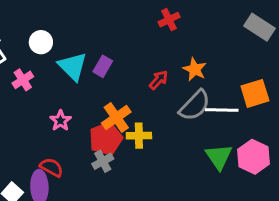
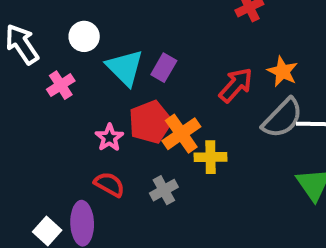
red arrow: (158, 80) -> (236, 85), size x1.4
red pentagon: (106, 139) -> (150, 122), moved
red semicircle: (51, 167) -> (109, 184), moved

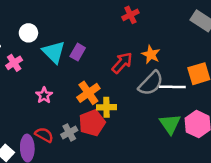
red pentagon: (150, 122) -> (92, 123), moved
red semicircle: (109, 184) -> (44, 135), moved
gray cross: (164, 190) -> (69, 132), moved

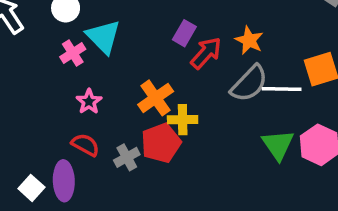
purple rectangle: (78, 52) -> (184, 33), moved
pink cross: (14, 63) -> (73, 53), moved
red semicircle: (44, 135) -> (85, 145), moved

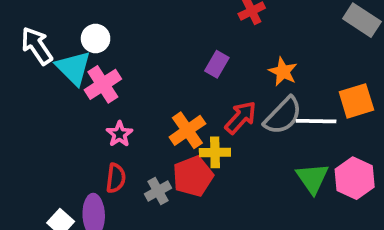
cyan triangle: (103, 37) -> (73, 68), moved
pink cross: (73, 53) -> (103, 84), size x1.4
red arrow: (206, 53) -> (241, 117), moved
red semicircle: (85, 145) -> (116, 178), turned 68

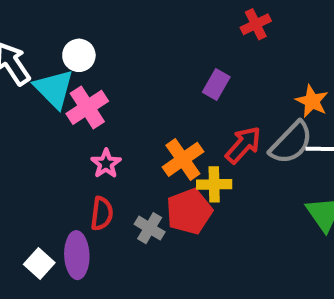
orange star: (283, 72) -> (312, 101), moved
gray cross: (158, 191) -> (150, 228), turned -30

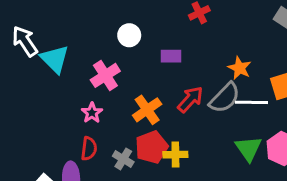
white circle: (79, 55) -> (129, 35), moved
purple rectangle: (216, 84) -> (171, 56), turned 60
pink cross: (87, 107) -> (105, 75), moved
yellow cross: (214, 184) -> (175, 155), moved

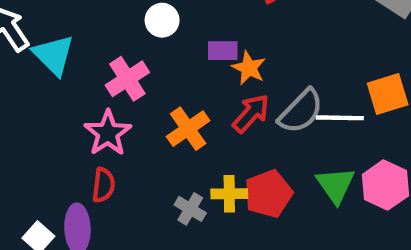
orange star: (240, 68) -> (249, 68), moved
pink star: (92, 113) -> (108, 133), size x1.5
red pentagon: (152, 147) -> (268, 194), moved
gray cross: (123, 159) -> (190, 209), moved

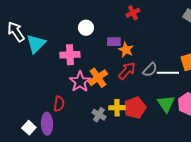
cyan triangle: (54, 55) -> (36, 44), turned 30
pink cross: (127, 79) -> (70, 55), turned 30
gray semicircle: (301, 111) -> (150, 70), size x0.7
pink star: (108, 133) -> (80, 82), moved

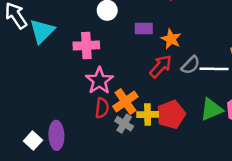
orange star: (126, 50) -> (171, 39), moved
orange cross: (98, 78) -> (125, 101), moved
red semicircle: (59, 104) -> (102, 108), moved
green triangle: (166, 104) -> (211, 109), turned 42

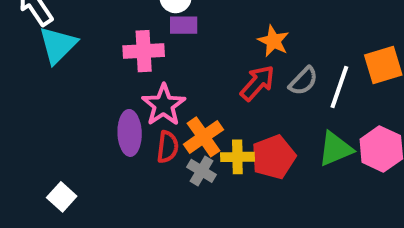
purple rectangle: (144, 29) -> (184, 25), moved
cyan triangle: (42, 31) -> (58, 45), moved
white line: (214, 69) -> (339, 87), turned -72
purple ellipse: (56, 135) -> (130, 133), moved

